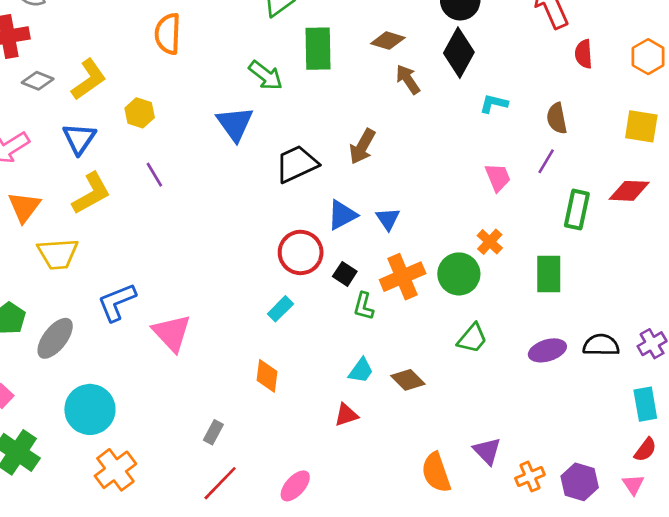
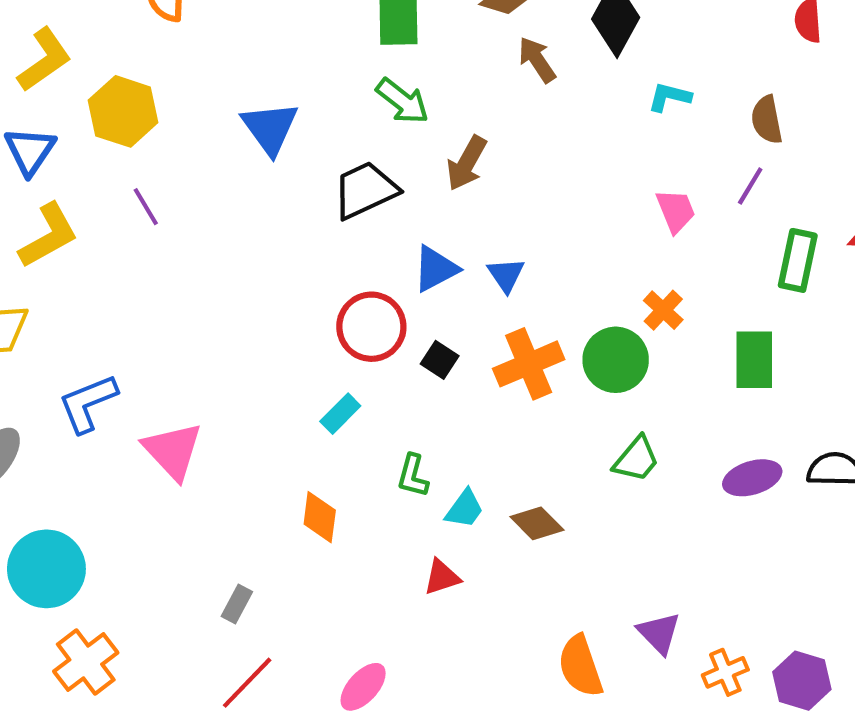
green arrow: (266, 75) -> (402, 101), moved
yellow hexagon: (140, 113) -> (123, 111), size x1.5
green L-shape: (364, 306) -> (413, 476), moved

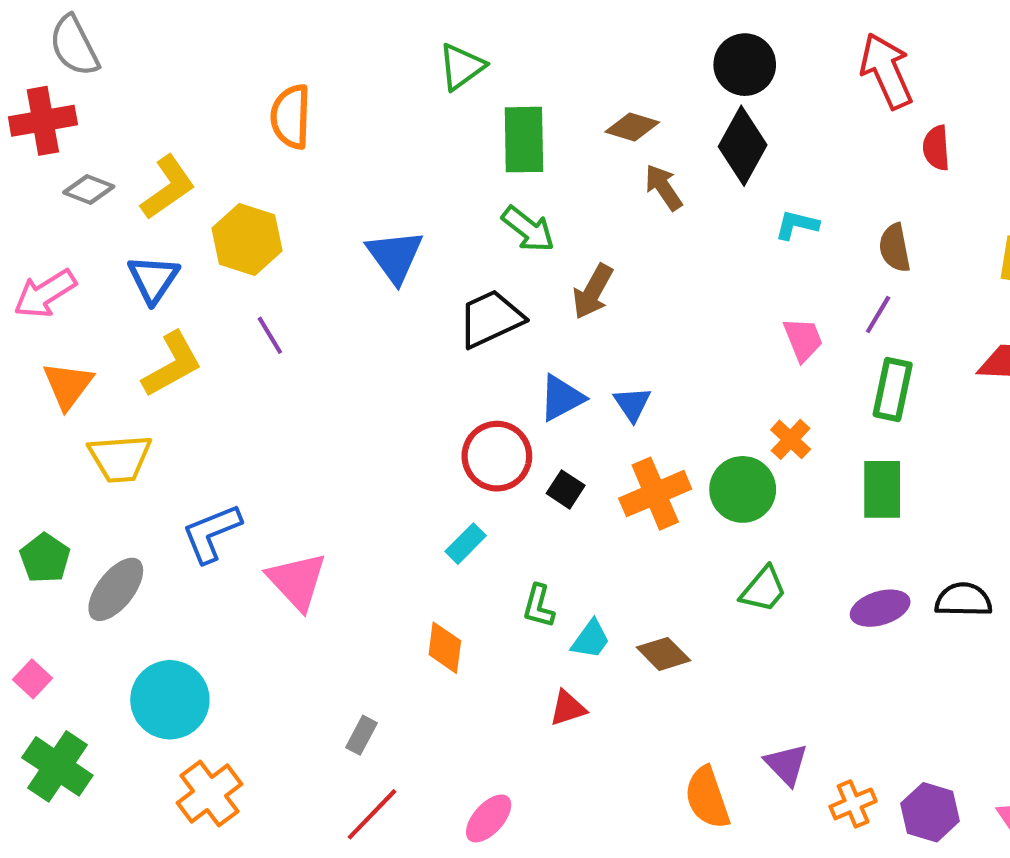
green rectangle: (798, 260) -> (893, 389), moved

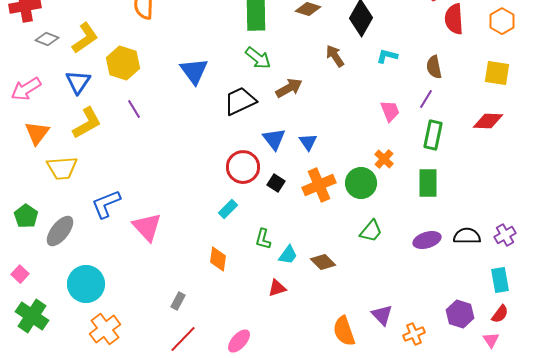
red semicircle: (936, 148) -> (454, 19), size x1.4
brown arrow: (664, 187) -> (335, 56), moved
brown arrow: (593, 292) -> (289, 88), turned -148
blue triangle: (561, 398) -> (274, 139), turned -40
purple hexagon: (930, 812) -> (460, 314), moved

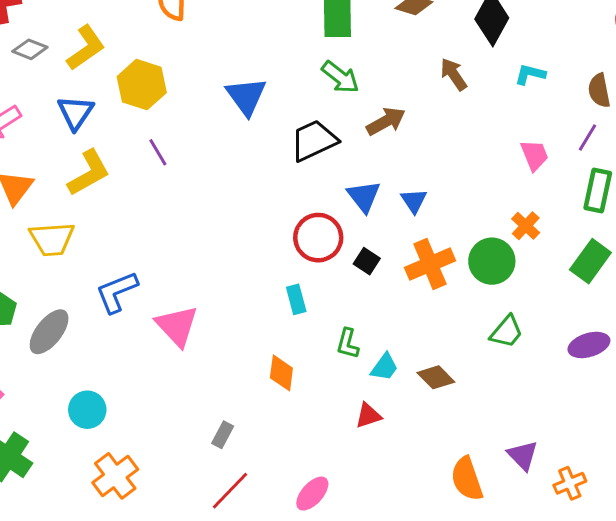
green rectangle: (428, 183) -> (590, 261), turned 36
cyan rectangle: (228, 209) -> (296, 299), turned -60
cyan circle: (86, 284) -> (87, 410), size x0.7

